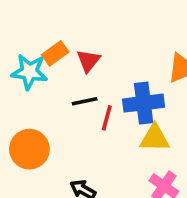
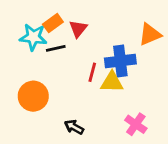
black line: (85, 101) -> (56, 48), moved
yellow triangle: (155, 138) -> (112, 82), moved

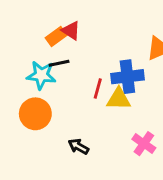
red triangle: (78, 29) -> (71, 31), moved, turned -36
cyan star: (33, 37) -> (41, 75), moved

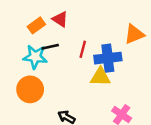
orange rectangle: (56, 37) -> (36, 25), moved
red line: (98, 89) -> (83, 49), moved

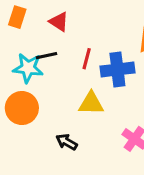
orange rectangle: (36, 25) -> (17, 17), moved, turned -36
yellow triangle: (100, 77) -> (91, 103), moved

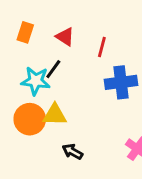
black line: (47, 56) -> (53, 69), turned -42
red line: (87, 59) -> (102, 47), moved
yellow triangle: (91, 103) -> (55, 115), moved

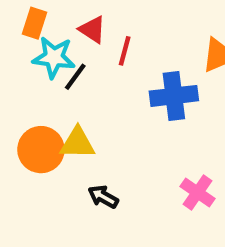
red line: (102, 47) -> (125, 51), moved
cyan star: (36, 81) -> (54, 57), moved

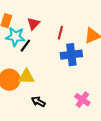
red triangle: (92, 29) -> (33, 24), turned 40
red line: (125, 51) -> (60, 33), moved

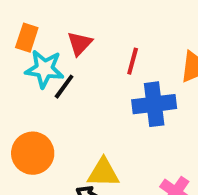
yellow triangle: (26, 77) -> (103, 173), moved

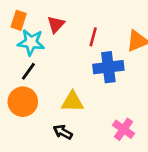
black line: (64, 87) -> (28, 71), moved
yellow triangle: (103, 173) -> (72, 102), moved

